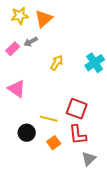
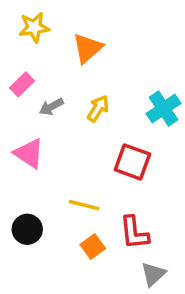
orange triangle: (44, 19) -> (88, 48), moved
gray arrow: (31, 42) -> (51, 107), moved
red square: (77, 109) -> (132, 162), moved
black circle: (27, 133) -> (27, 229), moved

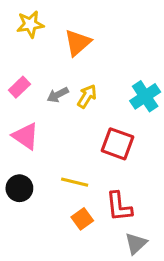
pink rectangle: (22, 84) -> (19, 87), moved
gray arrow: (51, 107) -> (58, 95), moved
black circle: (27, 229) -> (19, 188), moved

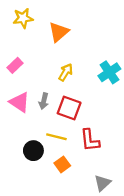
gray arrow: (58, 95) -> (44, 101), moved, turned -49
red square: (118, 144) -> (69, 108), moved
black circle: (19, 188) -> (33, 151), moved
red L-shape: (119, 207) -> (90, 140), moved

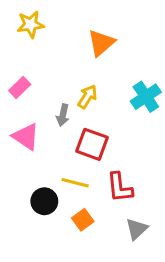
orange triangle: (59, 32) -> (101, 43), moved
gray arrow: (44, 101) -> (63, 115), moved
gray triangle: (103, 183) -> (137, 229), moved

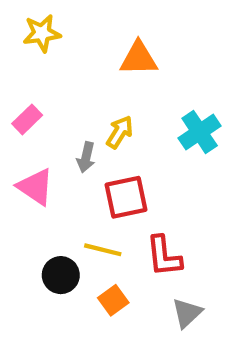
orange triangle: (101, 43) -> (139, 58), turned 40
red square: (92, 144) -> (126, 197), turned -32

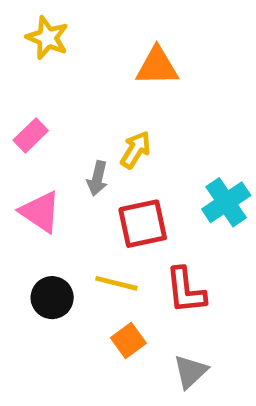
yellow star: (42, 33) -> (47, 38), turned 30
cyan cross: (200, 132) -> (226, 202), moved
black circle: (61, 275) -> (52, 298), moved
gray triangle: (187, 313) -> (190, 372), moved

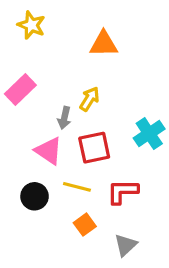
pink rectangle: (31, 135) -> (20, 90), size x1.4
pink triangle: (40, 212) -> (49, 151), moved
red L-shape: (186, 290) -> (122, 192), turned 96

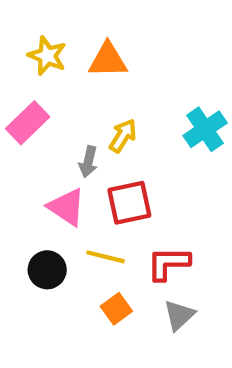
yellow star: (31, 25) -> (47, 56), moved
orange triangle: (104, 44) -> (108, 60), moved
cyan cross: (149, 133) -> (205, 129), moved
gray triangle: (126, 245) -> (179, 315), moved

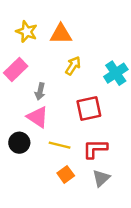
yellow arrow: (123, 136) -> (73, 66), moved
gray arrow: (88, 162) -> (40, 91), moved
red square: (129, 203) -> (89, 108), moved
black circle: (47, 270) -> (19, 143), moved

